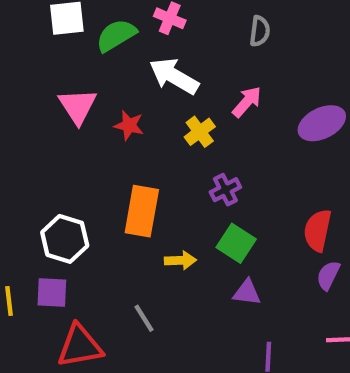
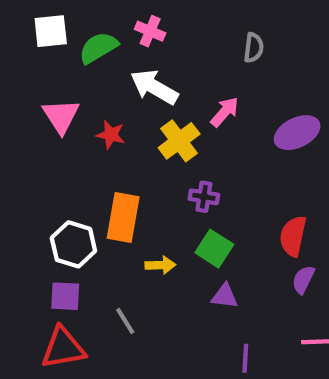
gray semicircle: (260, 31) -> (254, 48), moved
yellow cross: (200, 132) -> (179, 141), size x1.4
purple cross: (225, 190) -> (204, 197), turned 36
white hexagon: (65, 239) -> (73, 244), moved
purple square: (52, 292) -> (65, 296), moved

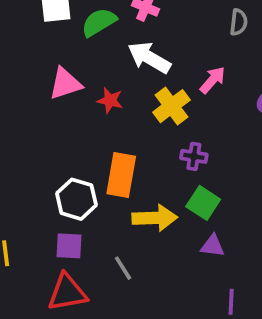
pink triangle: (61, 116) -> (65, 84), turned 45
yellow arrow: (160, 265) -> (155, 218), size x1.6

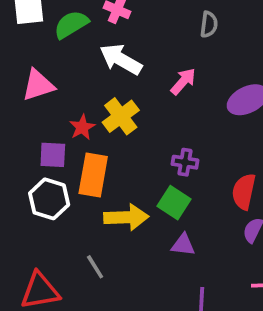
red star: (110, 100) -> (82, 127), moved, turned 30
yellow cross: (172, 106) -> (121, 116), moved
purple cross: (194, 156) -> (185, 162), moved
purple square: (69, 246) -> (53, 155), moved

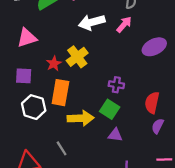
white arrow: (121, 59) -> (92, 22), moved, turned -45
pink arrow: (183, 81) -> (124, 24), moved
purple square: (53, 155) -> (24, 76), moved

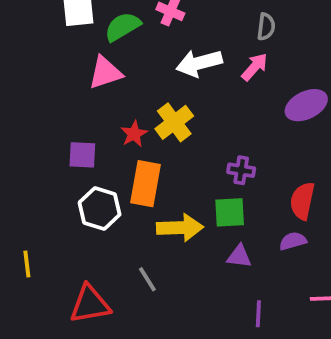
pink triangle: (27, 38) -> (105, 73), moved
green square: (110, 109) -> (230, 212), turned -36
purple semicircle: (158, 126) -> (293, 241), moved, turned 48

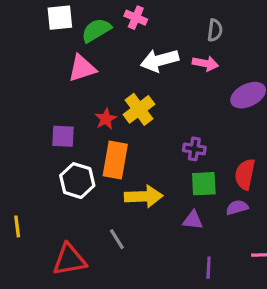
pink arrow: (255, 67) -> (205, 63), turned 60
green square: (230, 212) -> (204, 184), moved

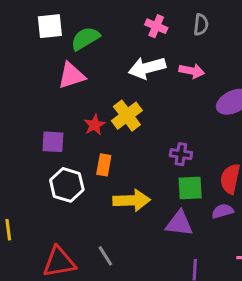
pink cross: (136, 18) -> (156, 26), moved
gray semicircle: (215, 30) -> (201, 25), moved
orange rectangle: (115, 160) -> (104, 165), size x0.6
purple triangle: (193, 220) -> (179, 223), size x1.4
gray line: (117, 239) -> (105, 256), moved

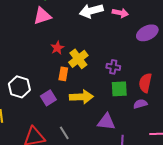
yellow cross: (127, 116) -> (78, 59), moved
purple square: (53, 142) -> (48, 98), moved, turned -35
white hexagon: (67, 185) -> (19, 87), moved
purple triangle: (179, 223) -> (106, 122), moved

